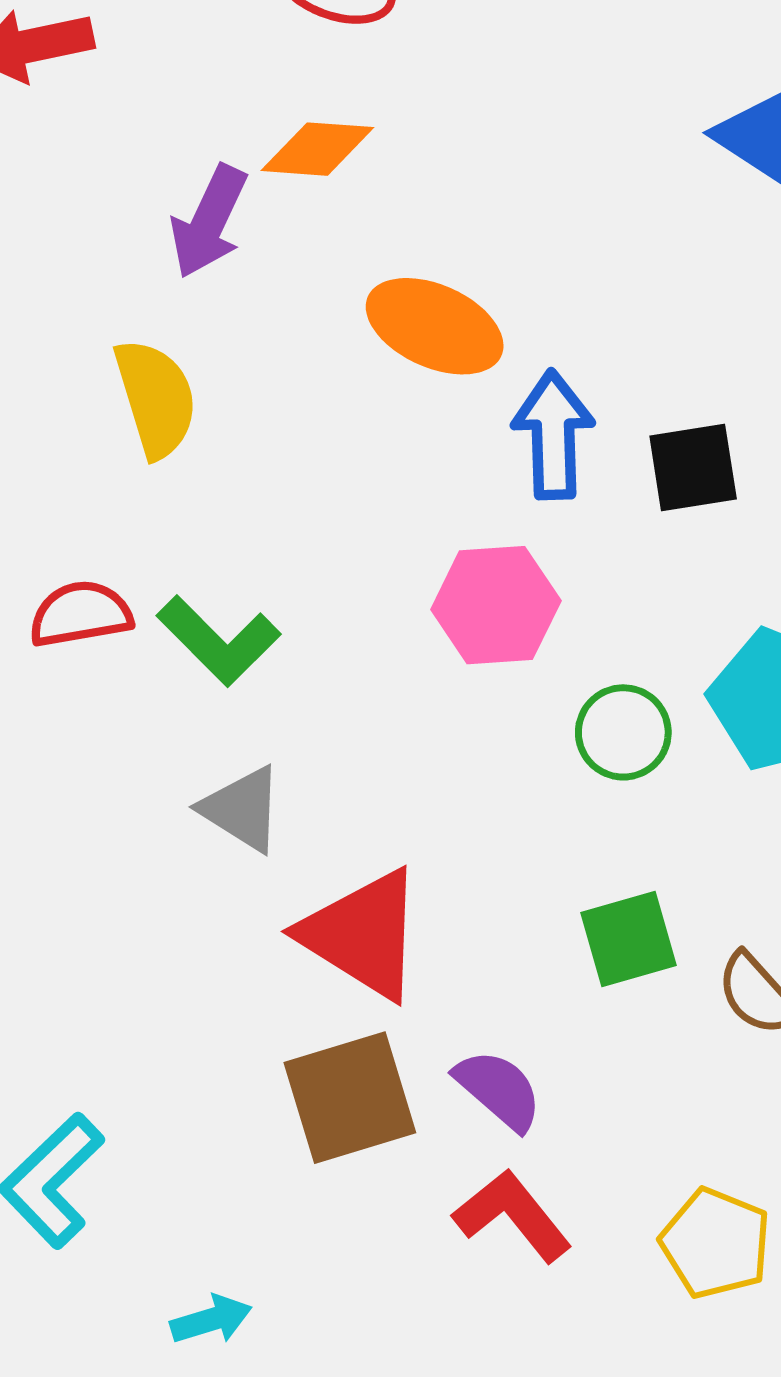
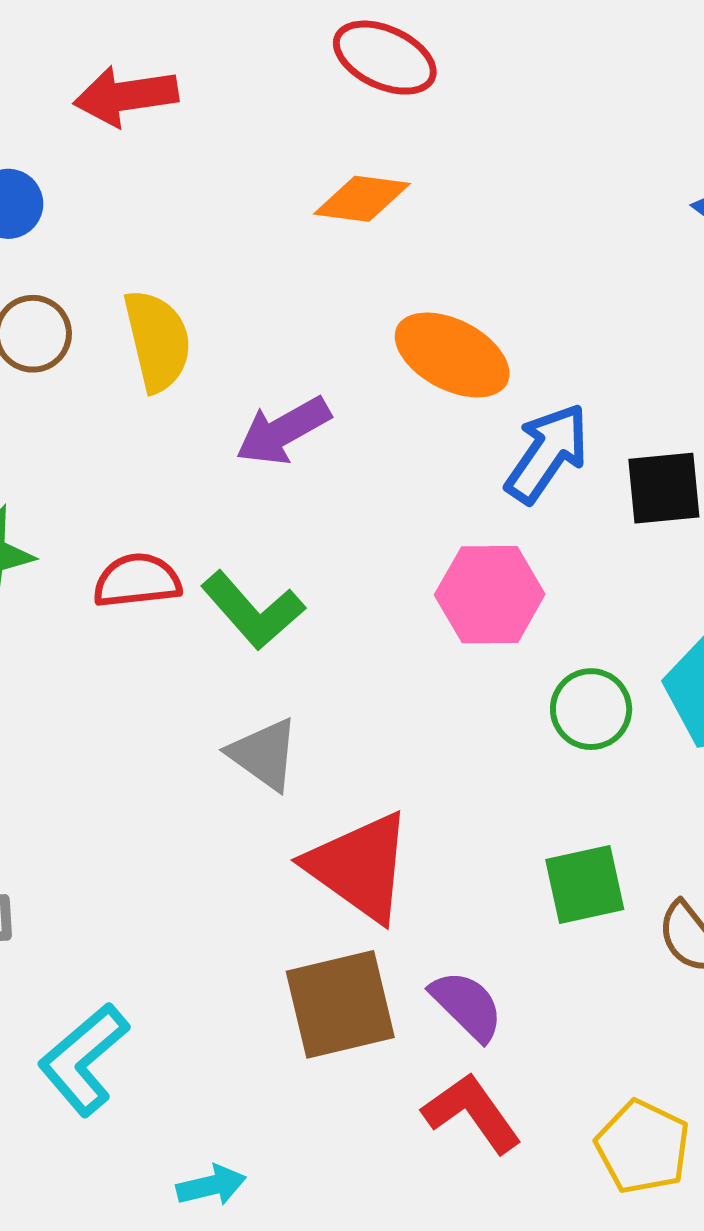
purple arrow: (209, 222) -> (283, 431), moved, turned 32
yellow semicircle: (156, 398) -> (157, 341), moved
blue arrow: (553, 435) -> (547, 453), turned 33

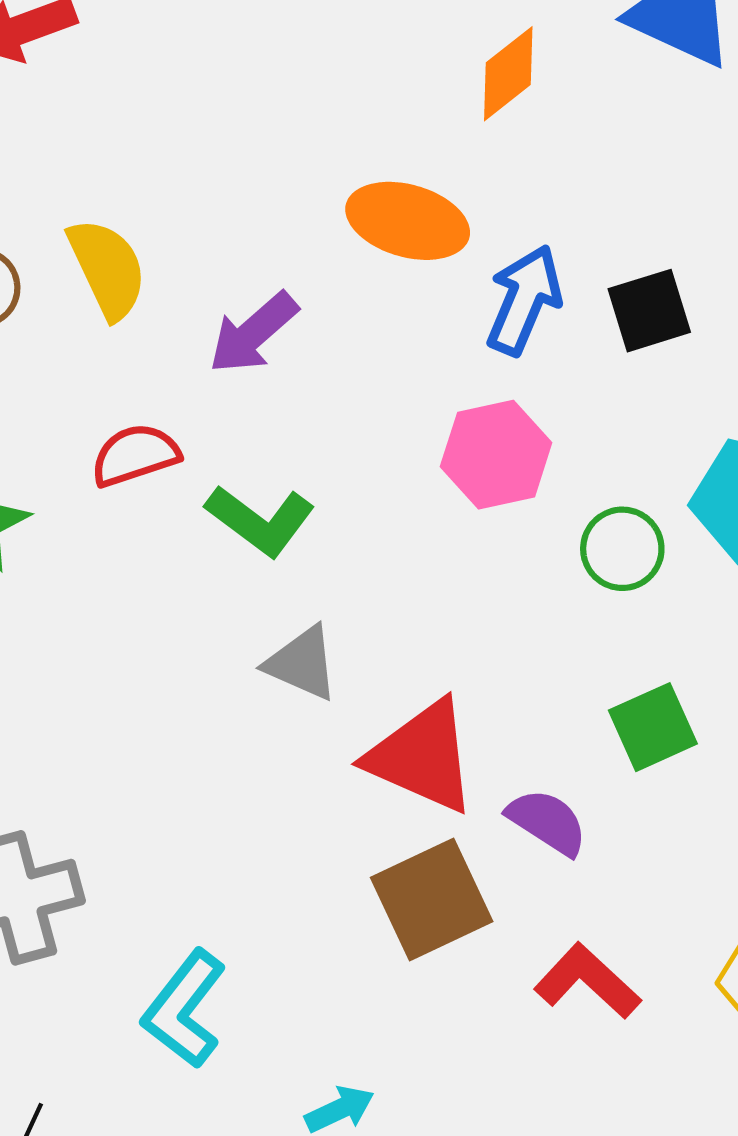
orange diamond: (362, 199) -> (508, 74), moved, turned -34
red semicircle: (137, 581) -> (135, 455), moved
purple semicircle: (467, 1006) -> (547, 822), moved

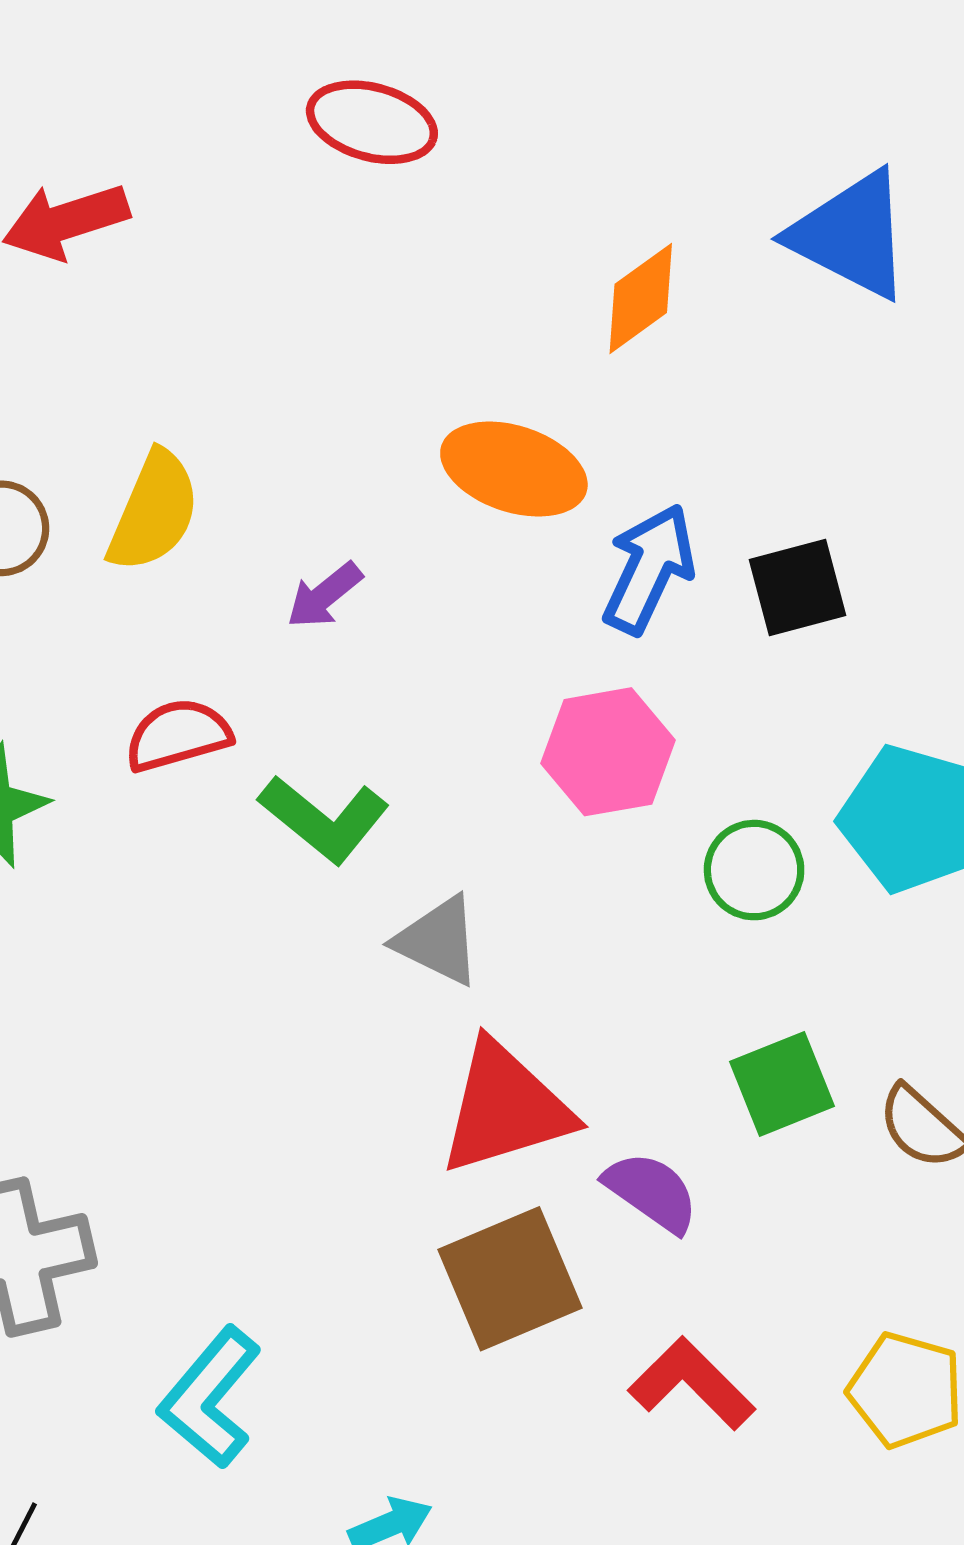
yellow semicircle: (107, 268) -> (154, 511), turned 46
purple arrow: (253, 333) -> (324, 595), size x0.7
gray triangle: (302, 663) -> (438, 941), moved
red triangle: (422, 757) -> (505, 1108), turned -43

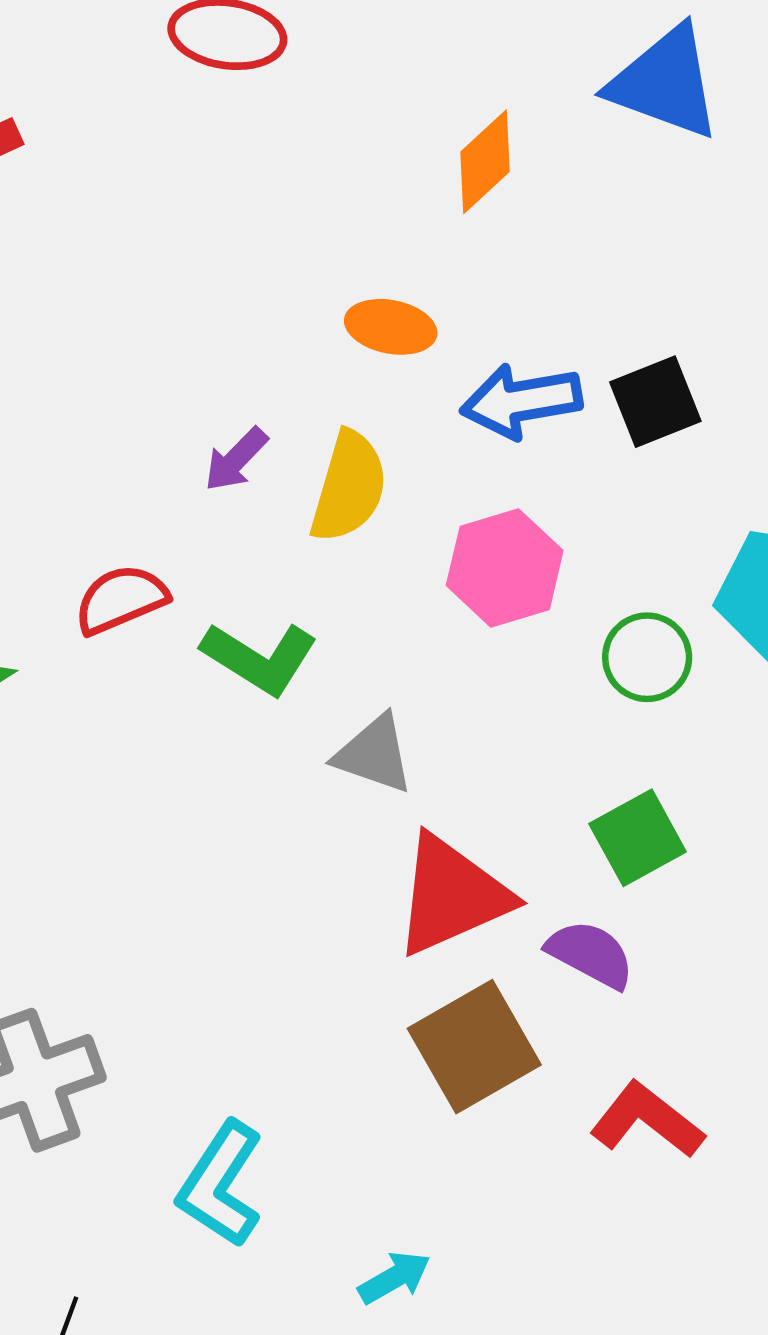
orange ellipse: (514, 469) -> (391, 327), size x0.7
yellow semicircle: (154, 511) -> (349, 487), moved
blue arrow: (649, 569) -> (521, 401), turned -118
green square: (782, 1084) -> (638, 838), moved

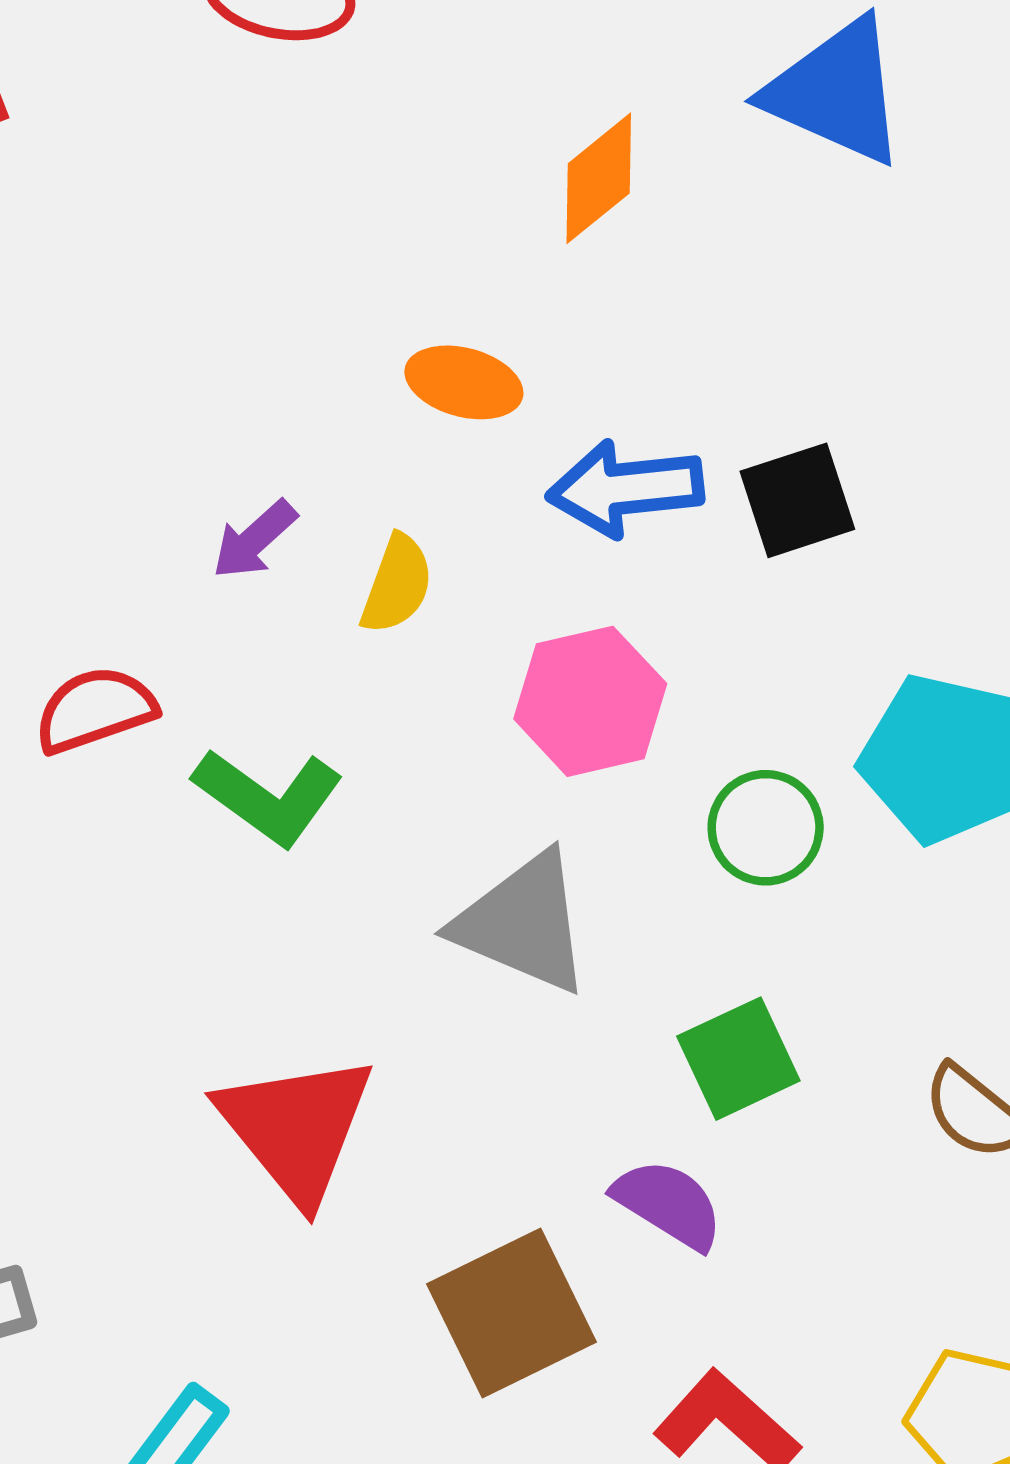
yellow semicircle: (349, 487) -> (397, 584), size x0.7
gray triangle: (374, 754) -> (523, 923), moved, size x1.4
red triangle: (452, 895) -> (296, 1128), moved, turned -49

